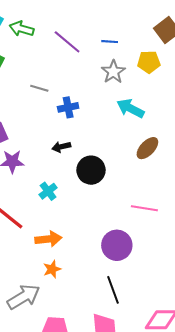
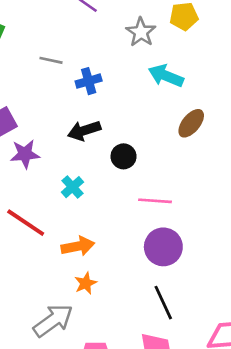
black arrow: (61, 147) -> (84, 131), size x1.4
black circle: (91, 170) -> (124, 156), size x0.7
pink line: (144, 208) -> (155, 201), moved

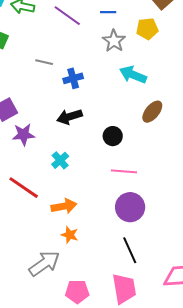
black circle: (124, 156) -> (113, 136), moved
orange star: (86, 283) -> (70, 235), turned -30

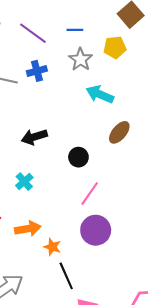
blue cross: (73, 78) -> (37, 71), moved
pink line: (124, 171) -> (90, 194), turned -60
orange star: (70, 235) -> (52, 247), moved
black line: (130, 250) -> (66, 276), moved

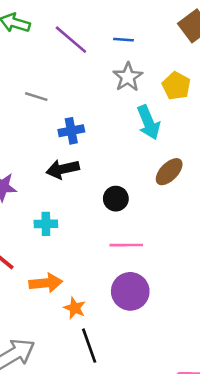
yellow pentagon: (115, 47) -> (176, 86), moved, turned 30
blue cross: (37, 71) -> (71, 131), moved
cyan arrow: (100, 94) -> (148, 122), turned -140
cyan cross: (24, 182) -> (46, 224), turned 36
pink line: (90, 194) -> (126, 245), turned 50

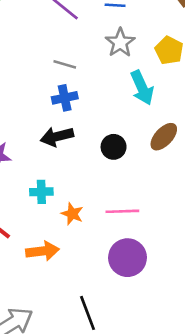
gray line: (36, 97) -> (65, 64), moved
black circle: (116, 199) -> (114, 147), moved
orange star: (75, 308) -> (72, 214), moved

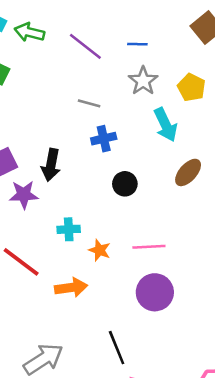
blue cross: (65, 98) -> (104, 139), moved
black arrow: (57, 136) -> (51, 165), moved, turned -64
black circle: (114, 147) -> (125, 184), moved

